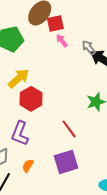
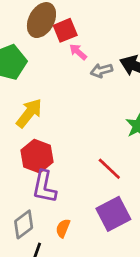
gray arrow: (89, 48) -> (102, 70), moved, turned -56
red hexagon: (31, 99) -> (37, 156), moved

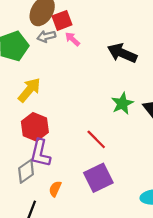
gray arrow: (102, 70) -> (46, 36), moved
gray diamond: (24, 224) -> (26, 171), moved

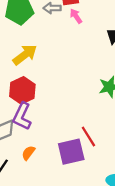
red line: (96, 139) -> (88, 136), moved

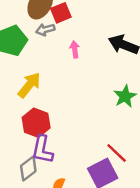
pink arrow: (76, 16) -> (75, 49), moved, turned 40

